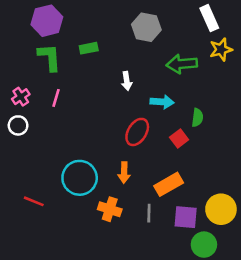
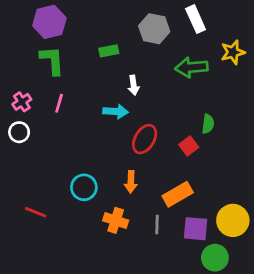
white rectangle: (209, 18) -> (196, 19), moved
green rectangle: (89, 48) -> (109, 51), moved
cyan arrow: (162, 102) -> (116, 111), moved
cyan circle: (80, 178) -> (84, 187), size x0.7

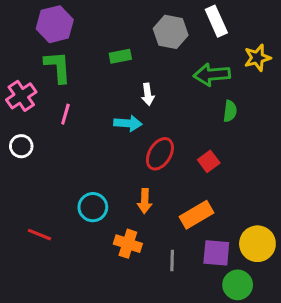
pink cross: (22, 102) -> (21, 96), moved, size x1.4
green semicircle: (208, 124) -> (230, 111), moved
gray line: (157, 225) -> (172, 260), moved

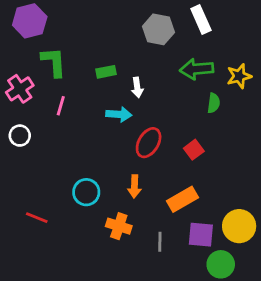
purple hexagon: (55, 24) -> (30, 21), moved
green rectangle: (120, 56) -> (106, 72), moved
yellow star: (257, 58) -> (239, 76), moved

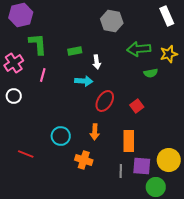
white rectangle: (201, 20) -> (167, 16), moved
green semicircle: (214, 103) -> (151, 73), turned 72
orange rectangle: (182, 199) -> (129, 141), turned -60
gray line: (160, 242) -> (121, 171), moved

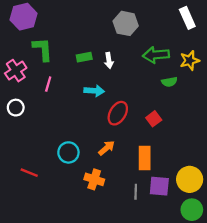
white arrow: (97, 62) -> (109, 60), moved
orange arrow: (95, 132) -> (107, 148), turned -133
green circle: (156, 187) -> (192, 210), moved

